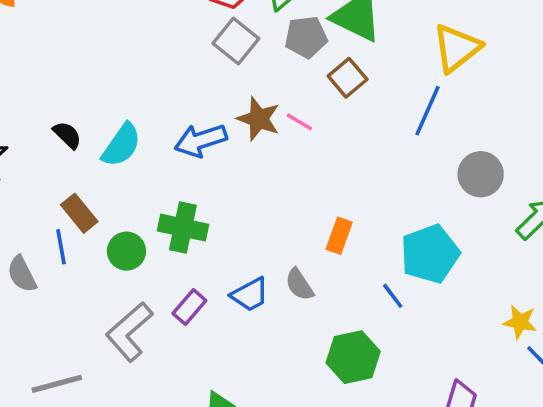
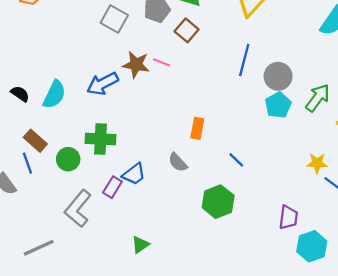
blue line: (428, 111) -> (244, 60), moved
cyan pentagon: (430, 254) -> (278, 105), moved, size x0.7
blue trapezoid: (250, 295) -> (134, 174), moved

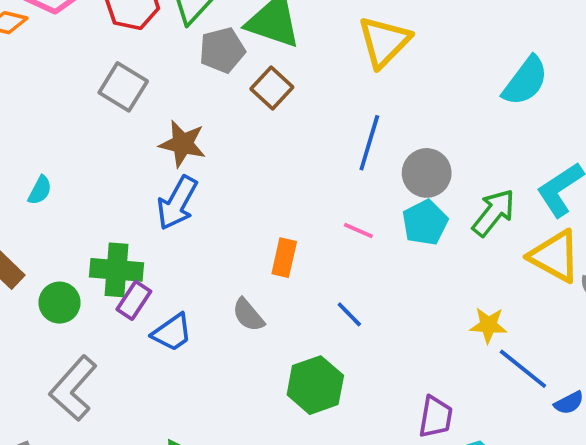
gray square: (114, 19) -> (123, 87), moved
pink line: (161, 62) -> (358, 231), moved
blue arrow: (103, 84) -> (177, 203), moved, turned -36
cyan semicircle: (54, 95) -> (40, 190), size x0.6
purple rectangle: (112, 187) -> (134, 300), moved

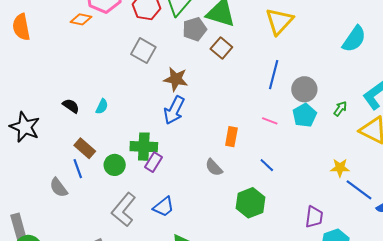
green arrow: (494, 213) -> (340, 109), size x0.6
blue trapezoid: (172, 332) -> (164, 207), moved

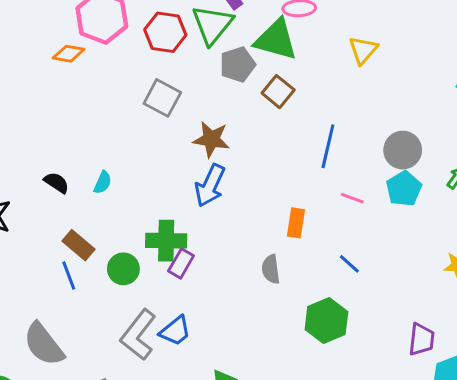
yellow triangle: (279, 21) -> (363, 50), size x0.7
blue line: (274, 75) -> (328, 146), moved
gray semicircle: (214, 167) -> (271, 269), turned 36
gray semicircle: (59, 188) -> (44, 344), moved, size x1.5
blue trapezoid: (164, 207) -> (175, 331), moved

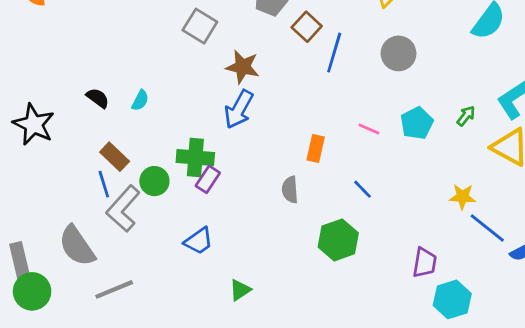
blue line: (328, 146) -> (334, 53), moved
gray circle: (403, 150) -> (399, 53), moved
gray L-shape: (138, 335) -> (123, 209), moved

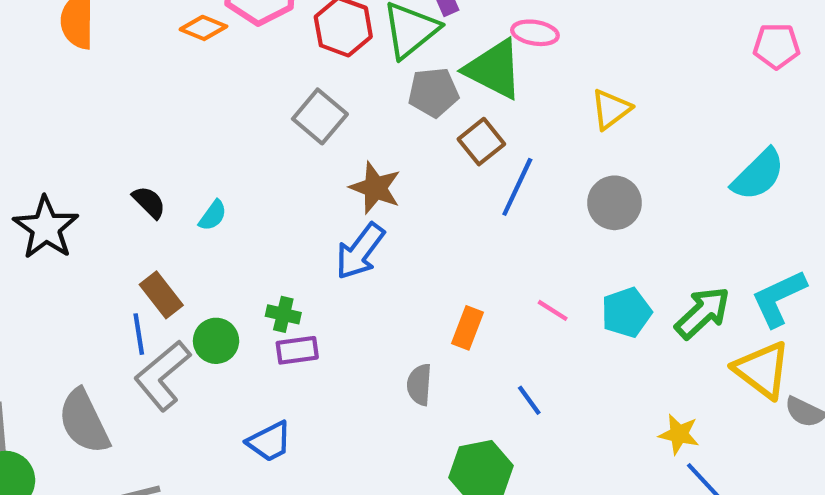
green arrow: (466, 116) -> (703, 313), size x1.8
green cross: (195, 158) -> (283, 314), size x0.6
purple rectangle: (208, 179) -> (297, 350), turned 40

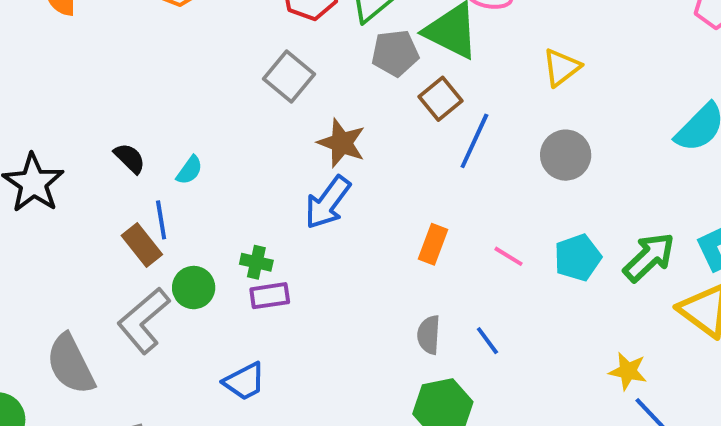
orange rectangle: (468, 328) -> (433, 244), moved
blue line: (139, 334) -> (161, 220), moved
gray semicircle: (419, 385) -> (429, 335), moved

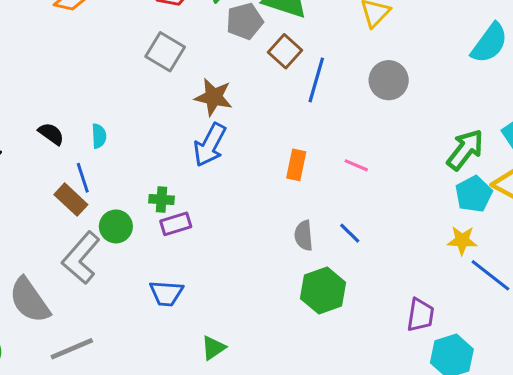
cyan semicircle: (189, 170) -> (99, 136), turned -30
cyan pentagon: (578, 258) -> (474, 194), moved
blue trapezoid: (244, 381) -> (166, 293), turned 40

